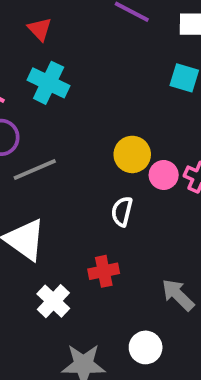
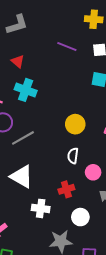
pink circle: (164, 175) -> (93, 172), moved
white cross: (53, 301) -> (41, 208), turned -30
white circle: (146, 347) -> (80, 217), moved

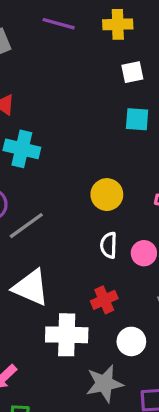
purple line: (67, 47) -> (59, 24), moved
pink circle: (93, 172) -> (144, 253), moved
white cross: (41, 208) -> (67, 335), size x1.4

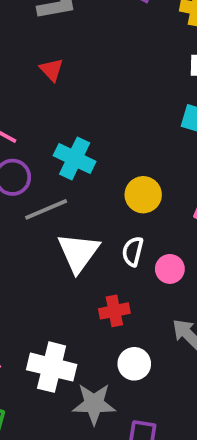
cyan cross: (22, 149) -> (75, 158), moved
white triangle: (31, 287) -> (78, 252), moved, turned 30
white cross: (67, 335) -> (52, 367), moved

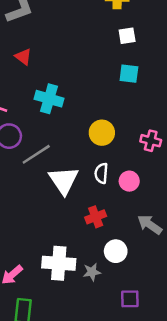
cyan cross: (75, 158) -> (49, 99), moved
gray star: (94, 404) -> (92, 272), moved, size x0.6

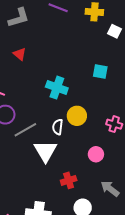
white square: (127, 36) -> (115, 31), moved, turned 32
cyan cross: (49, 99) -> (57, 88), moved
white semicircle: (101, 173) -> (58, 127), moved

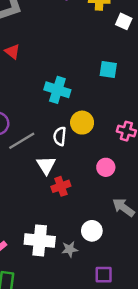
white triangle: (45, 151) -> (46, 165), size x0.7
red cross: (69, 180) -> (61, 186), moved

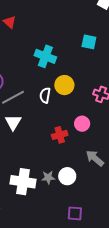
white triangle: (46, 165) -> (13, 122), moved
red cross: (61, 186) -> (60, 135), moved
gray star: (70, 249) -> (48, 178), moved

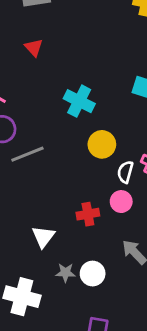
white semicircle: (45, 95) -> (125, 172), moved
white triangle: (13, 122) -> (43, 237), moved
white cross: (23, 182) -> (22, 297), moved

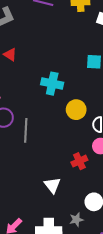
gray line: (27, 154) -> (26, 130), turned -50
gray star: (65, 273) -> (76, 220), moved

